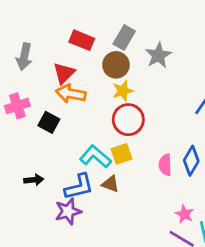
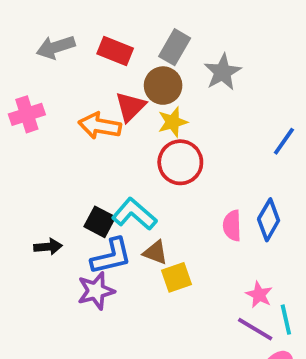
gray arrow: (24, 57) -> (56, 47), moved, turned 60
red triangle: (64, 73) -> (130, 107), moved
pink cross: (17, 106) -> (27, 114), moved
black square: (49, 122) -> (100, 222), moved
yellow square: (121, 154) -> (177, 277), moved

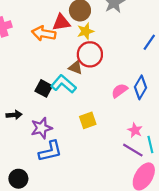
red triangle: (130, 107) -> (61, 22), turned 36
pink semicircle: (232, 226) -> (120, 91), turned 56
black arrow: (48, 247) -> (14, 115), moved
brown triangle: (155, 252) -> (76, 68), moved
blue L-shape: (111, 256) -> (50, 151), moved

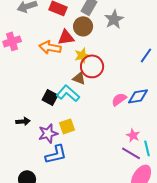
yellow star: (85, 31) -> (82, 55), moved
blue diamond: (140, 87) -> (138, 96), turned 50
yellow square: (88, 120) -> (67, 126), moved

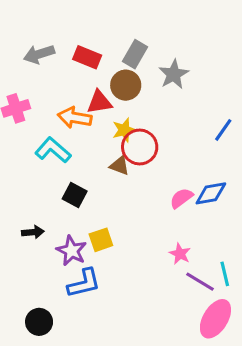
cyan L-shape: (68, 93) -> (53, 150), moved
purple star: (48, 133) -> (72, 251), turned -30
pink star: (133, 135) -> (180, 254), moved

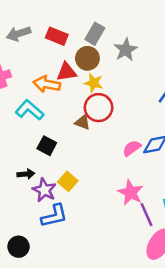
yellow star: (124, 130) -> (94, 83), moved, turned 30
black arrow: (33, 232) -> (26, 174), moved
yellow square: (101, 240) -> (68, 181), turned -30
pink star: (180, 254) -> (131, 192), size x1.5
purple line: (200, 282) -> (147, 215), turned 35

